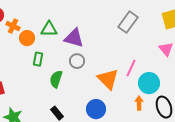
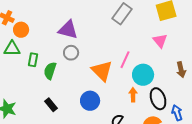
green triangle: (49, 29) -> (12, 49), moved
green rectangle: (38, 59) -> (33, 60), moved

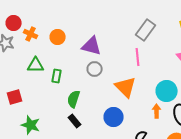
orange circle: (21, 30) -> (58, 37), moved
pink line: (125, 60) -> (138, 57), moved, turned -30
green semicircle: (50, 71) -> (74, 99), moved

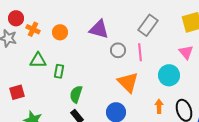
purple triangle: (92, 46) -> (99, 29), moved
gray circle: (95, 69) -> (118, 50), moved
cyan circle: (167, 91) -> (169, 75), moved

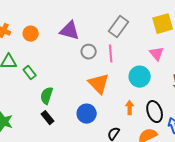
green rectangle: (59, 71) -> (30, 73), turned -48

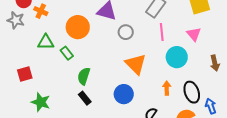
orange circle: (31, 34) -> (78, 27), moved, size x1.5
pink line: (111, 54) -> (162, 32), moved

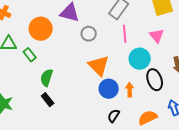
black ellipse: (192, 92) -> (155, 80), moved
blue circle: (124, 94) -> (109, 89), moved

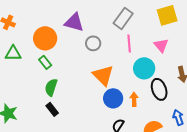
green rectangle: (30, 55) -> (45, 62), moved

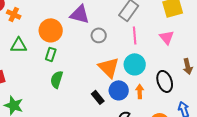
green rectangle: (45, 62) -> (51, 54), turned 56
cyan circle: (144, 68) -> (135, 64), moved
black rectangle: (52, 109) -> (98, 97), moved

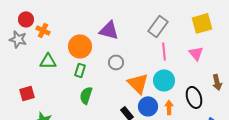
gray circle: (99, 35) -> (116, 62), moved

